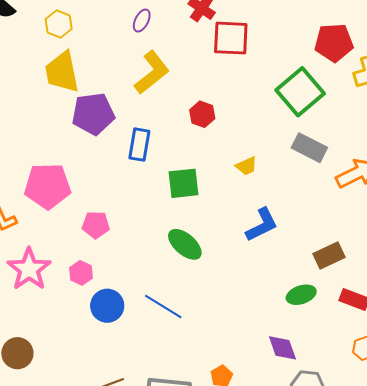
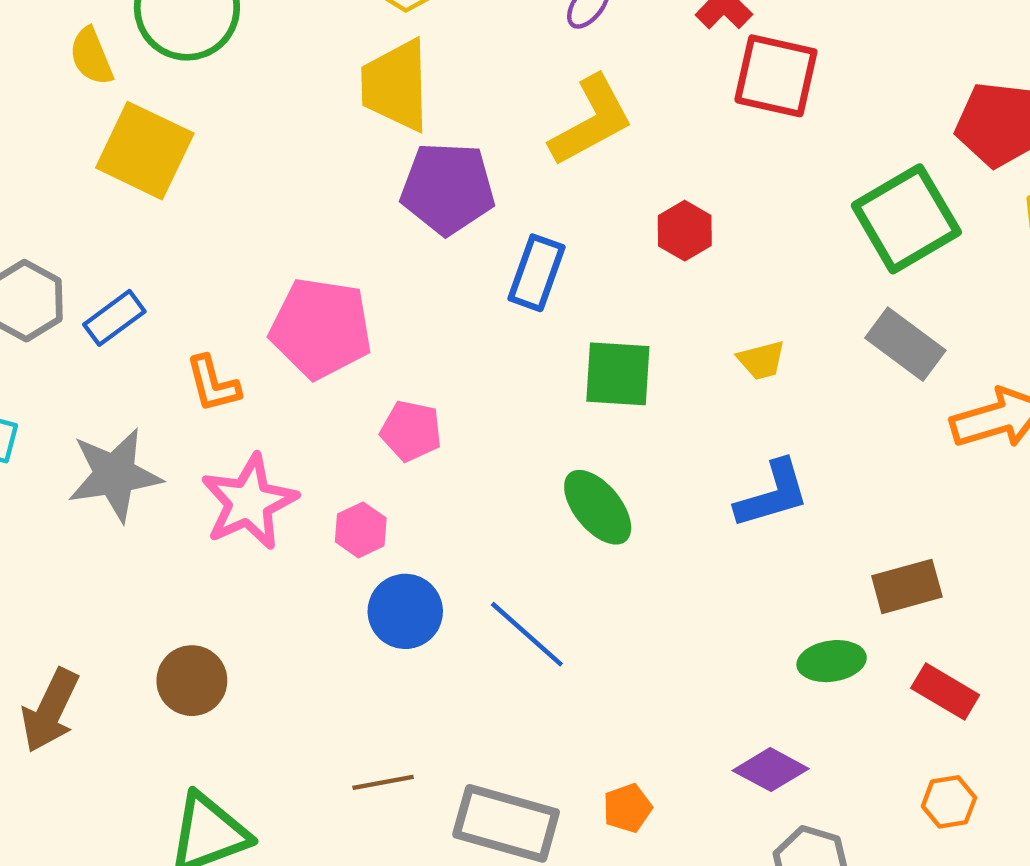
purple diamond: (282, 348) -> (771, 770), turned -52

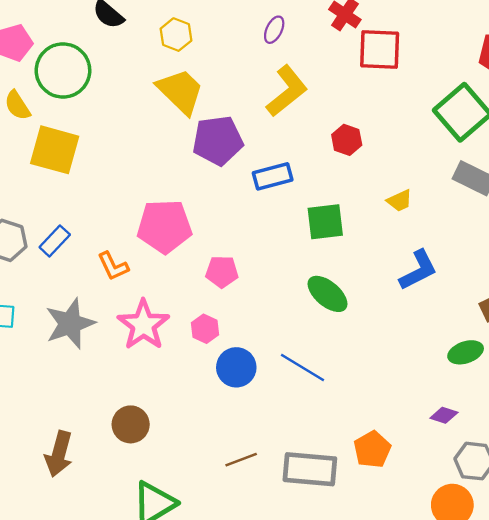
yellow trapezoid: (396, 85) -> (180, 91), turned 146
blue rectangle: (536, 273) -> (273, 176), turned 66
purple diamond: (771, 770) -> (444, 415), size x0.7
orange pentagon: (627, 808) -> (372, 449), size x1.4

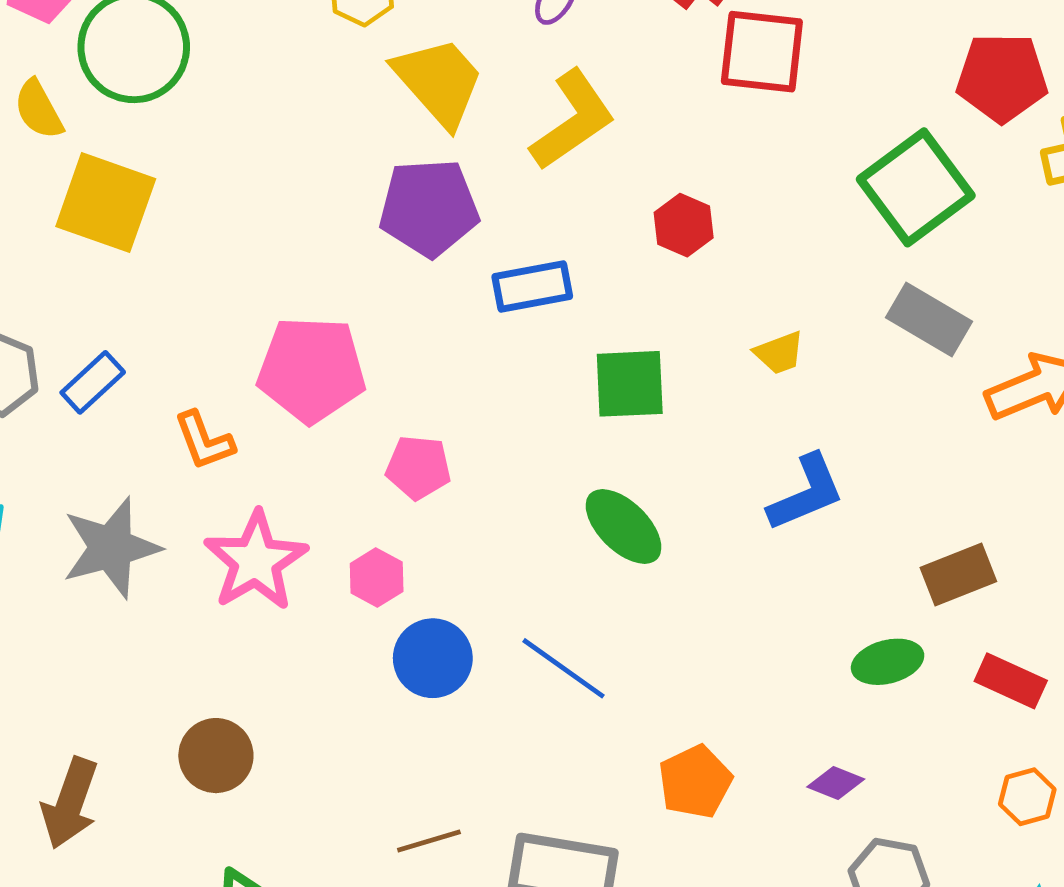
yellow trapezoid: (180, 91) -> (439, 82), moved
orange pentagon: (372, 449) -> (695, 782), moved

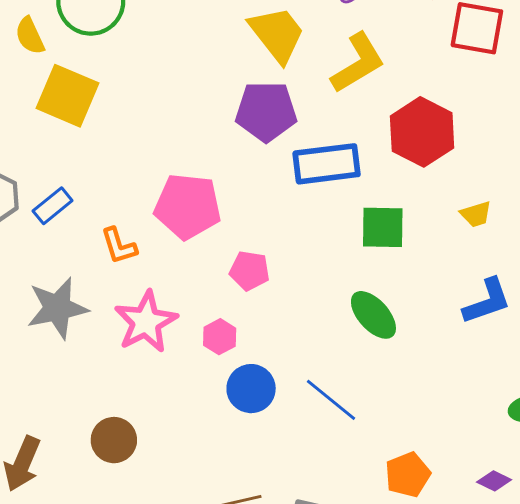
red hexagon: (684, 225) -> (422, 132), size x1.8
blue rectangle: (532, 287) -> (327, 164), size x1.4

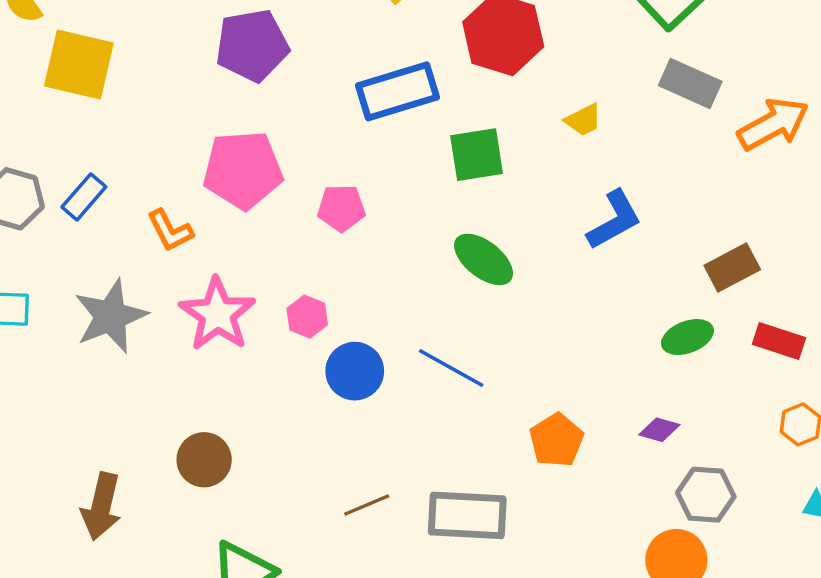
purple pentagon: (266, 111) -> (252, 45), moved
pink pentagon: (250, 271) -> (341, 208), moved

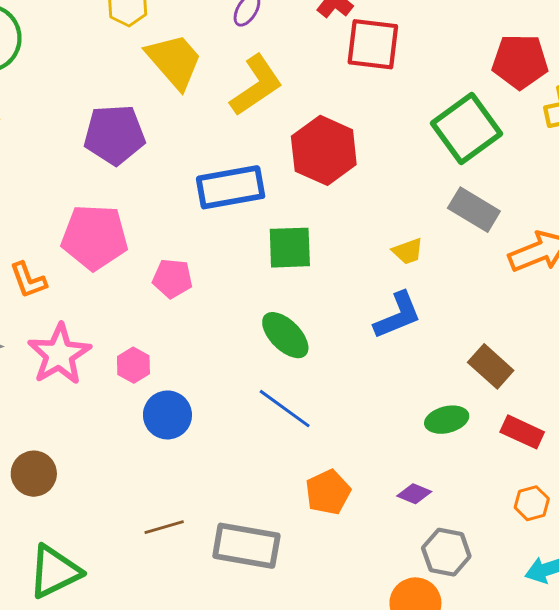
yellow trapezoid: (583, 120) -> (408, 251), moved
brown rectangle: (732, 268) -> (491, 366), turned 63
blue line: (451, 368) -> (285, 409), moved

